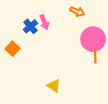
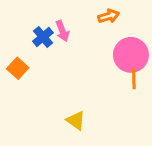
orange arrow: (77, 12) -> (109, 16), turned -40

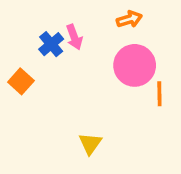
pink circle: (131, 55) -> (135, 65), moved
yellow triangle: (76, 120) -> (90, 144), turned 30

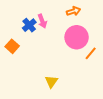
orange line: (159, 94) -> (91, 53), turned 40

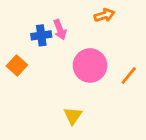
blue cross: (29, 25) -> (41, 35), turned 32
pink circle: (77, 37) -> (90, 65), moved

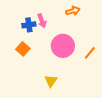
orange square: (17, 65) -> (23, 49), moved

